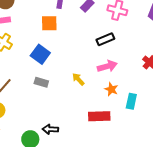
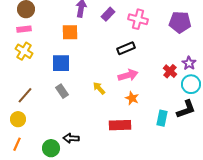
blue square: (40, 54) -> (61, 63), turned -36
gray rectangle: (41, 82) -> (62, 91), turned 40
cyan rectangle: (131, 101) -> (162, 118), moved

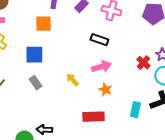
black rectangle: (126, 48) -> (99, 40), turned 42

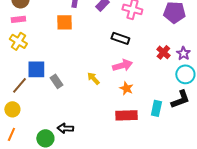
blue square: (34, 55) -> (36, 69), moved
red cross: (143, 63) -> (163, 52), moved
red rectangle: (93, 117) -> (126, 115), moved

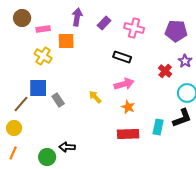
pink rectangle: (18, 19) -> (43, 29), moved
yellow cross: (18, 41) -> (43, 56), moved
purple star: (183, 53) -> (185, 61), moved

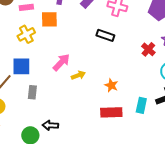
yellow cross: (43, 56) -> (26, 34), turned 30
pink arrow: (124, 84) -> (61, 62), moved, turned -30
yellow arrow: (95, 97) -> (78, 75), turned 112
gray rectangle: (58, 100) -> (32, 92), moved, turned 40

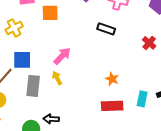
yellow cross: (26, 34) -> (14, 28), moved
yellow arrow: (78, 75) -> (57, 78), moved, turned -96
gray rectangle: (32, 92) -> (33, 86), size x1.5

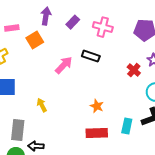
orange square: (50, 13) -> (35, 40), turned -30
pink arrow: (62, 56) -> (64, 65), moved
gray rectangle: (33, 86) -> (18, 130), moved

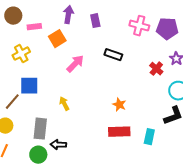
purple rectangle: (73, 22) -> (95, 21), turned -56
pink cross: (103, 27) -> (139, 26), moved
pink arrow: (64, 65) -> (75, 64), moved
cyan rectangle: (127, 126) -> (149, 137), moved

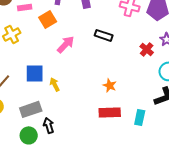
blue square: (29, 86) -> (35, 73), moved
gray rectangle: (40, 129) -> (31, 109), turned 65
black arrow: (58, 145) -> (49, 125), turned 70

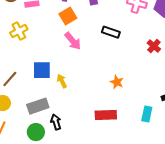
orange square: (48, 19) -> (68, 16), moved
pink arrow: (66, 44) -> (73, 41), turned 96
red rectangle: (110, 112) -> (106, 115), moved

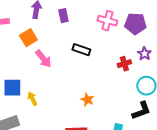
orange square: (68, 16) -> (28, 38), moved
red cross: (154, 46) -> (124, 64), turned 32

